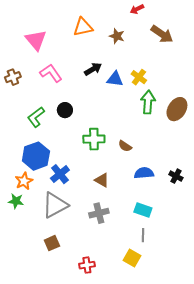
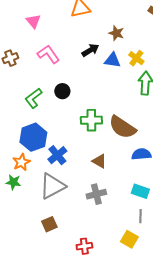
brown star: (117, 36) -> (116, 33), moved
pink triangle: (36, 40) -> (33, 21), size x0.7
brown semicircle: (125, 146) -> (122, 127), size x2.0

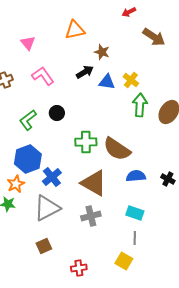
brown star: (116, 33) -> (102, 52), moved
brown triangle: (99, 161) -> (94, 183), size x1.8

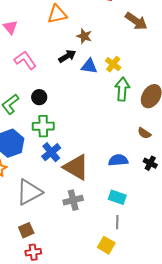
green cross: (86, 142) -> (43, 126), moved
brown semicircle: (117, 149) -> (144, 133), moved, size x0.5
blue cross: (52, 177) -> (51, 152), moved
red cross: (79, 268) -> (33, 252), moved

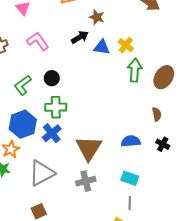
brown semicircle: (144, 133) -> (157, 114), turned -136
blue cross: (51, 152) -> (52, 133), moved
brown triangle: (76, 167) -> (89, 148), turned 32

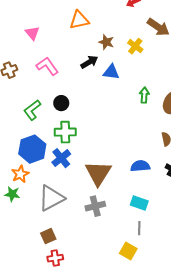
yellow cross: (126, 45) -> (135, 46), moved
green arrow: (135, 70) -> (144, 95), size x0.7

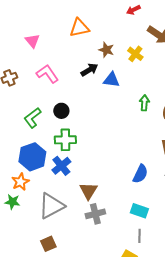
blue semicircle: (140, 166) -> (140, 174), turned 120
brown triangle: (98, 173) -> (88, 191), moved, size x0.7

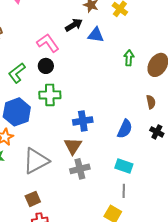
pink L-shape: (47, 74) -> (48, 43), moved
blue cross: (61, 166) -> (83, 121), moved, turned 30

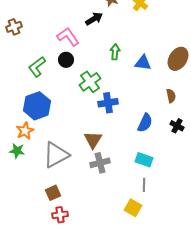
blue triangle: (96, 35) -> (143, 63), moved
green arrow: (129, 58) -> (115, 52), moved
green cross: (50, 95) -> (90, 82), moved, turned -35
blue cross: (83, 121) -> (108, 103), moved

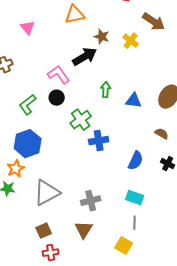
black arrow: (94, 19) -> (85, 57), size x1.4
brown semicircle: (171, 96) -> (162, 134), turned -48
brown triangle: (93, 140) -> (84, 230), moved

